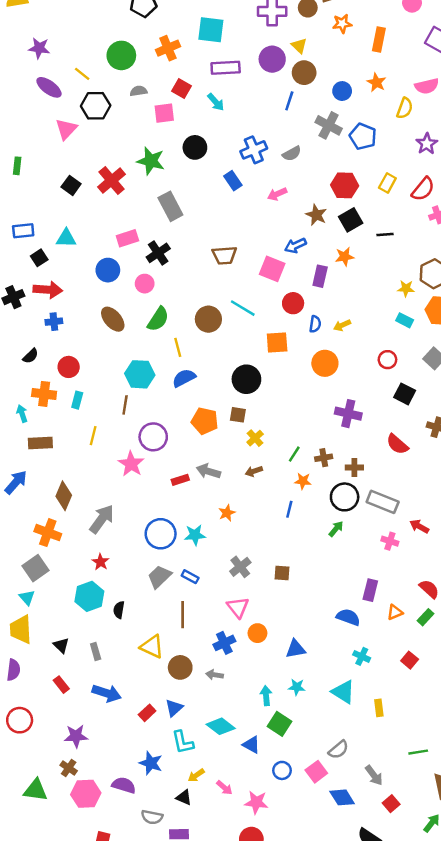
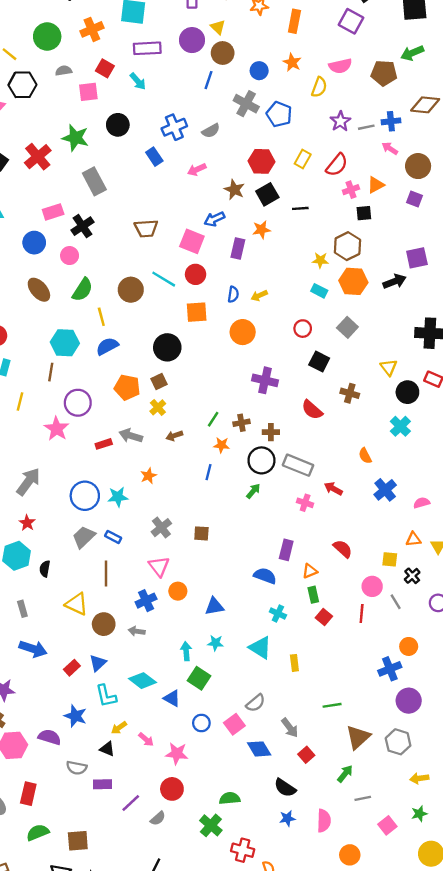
red circle: (293, 303) -> (196, 274), moved
brown square: (238, 415) -> (159, 382), turned -35
yellow cross: (255, 438) -> (158, 407), moved
green rectangle: (425, 617) -> (313, 595), moved, turned -56

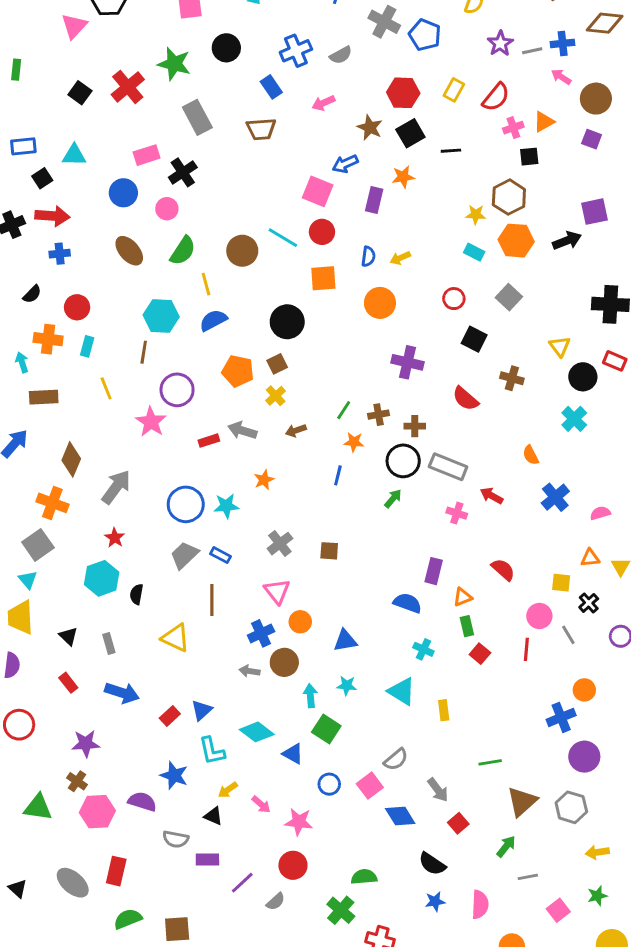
brown trapezoid: (146, 228) -> (261, 129), moved
yellow line: (20, 402) -> (106, 388), turned -36
brown circle: (104, 624) -> (284, 662), moved

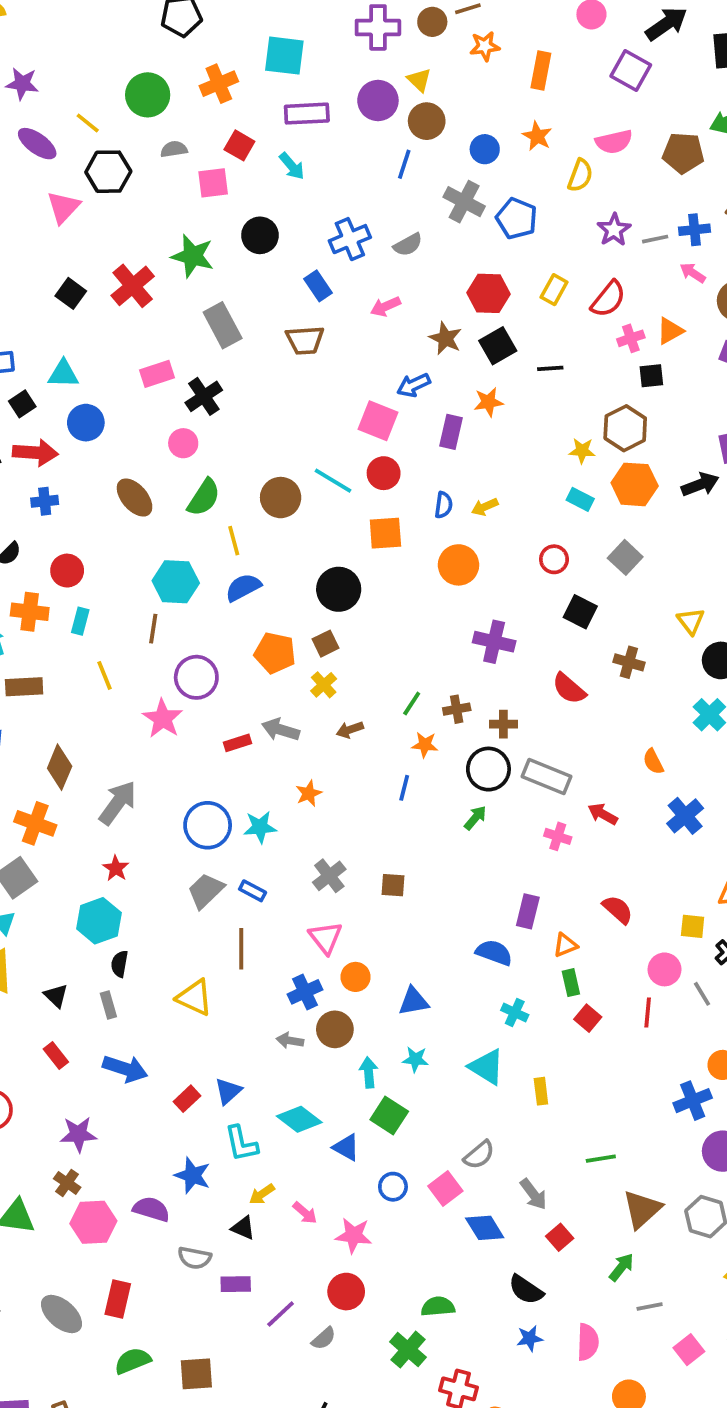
blue circle: (123, 193) -> (86, 423), moved
black semicircle: (136, 594) -> (120, 964), moved

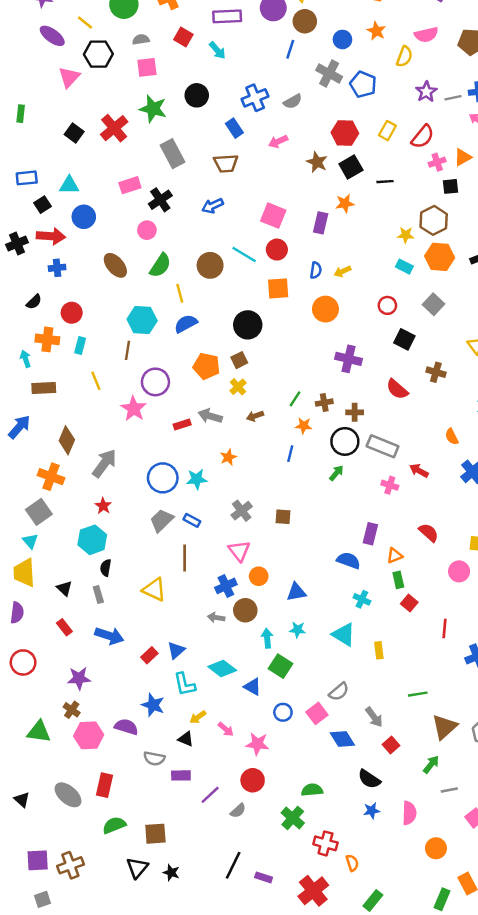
pink square: (213, 183) -> (147, 67), moved
blue arrow: (414, 385) -> (213, 206), moved
red line: (648, 1013) -> (444, 628), moved

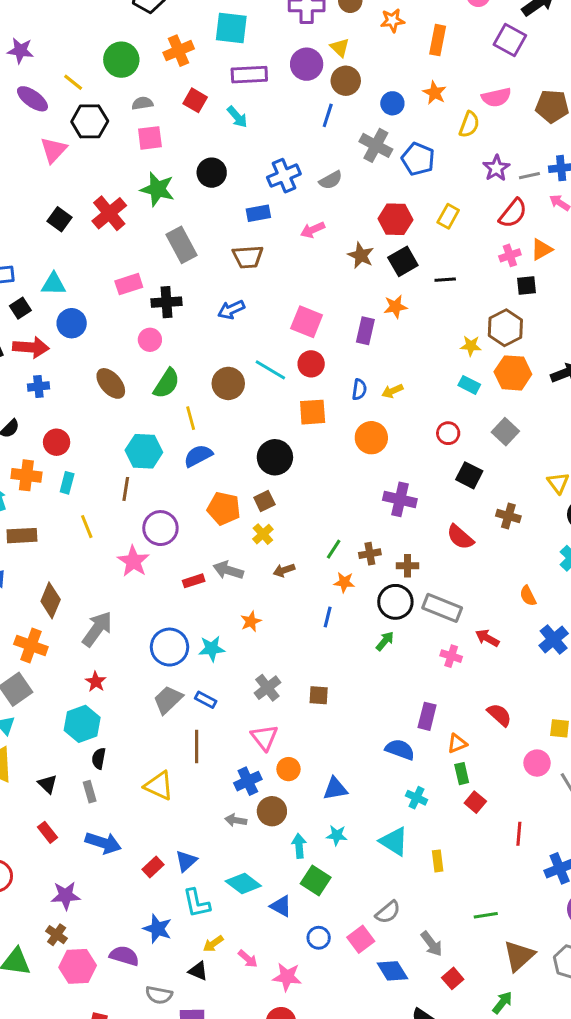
blue rectangle: (234, 128) -> (258, 213), turned -66
red semicircle: (423, 137) -> (513, 213), moved
black cross: (160, 200) -> (166, 302), turned 30

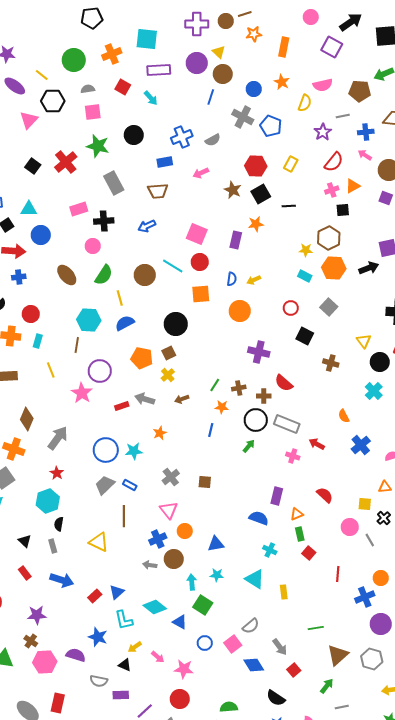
gray line: (529, 176) -> (343, 116), moved
red semicircle: (460, 537) -> (284, 383), moved

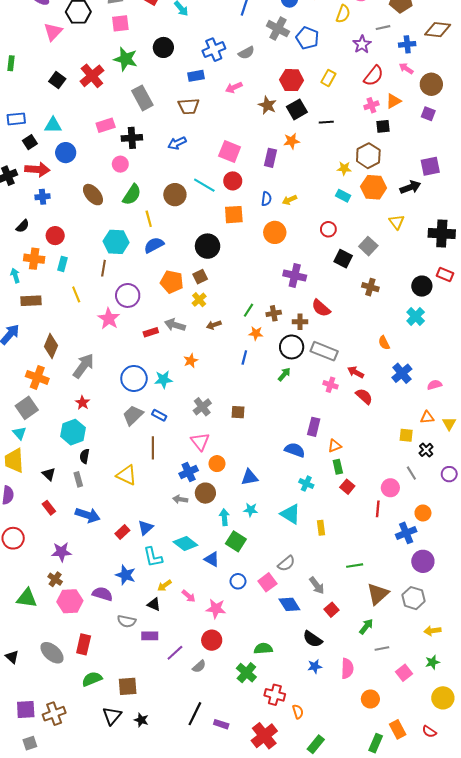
gray square: (329, 307) -> (368, 246), moved
yellow triangle: (364, 341) -> (397, 222), moved
red semicircle: (325, 495) -> (364, 396), moved
pink circle: (350, 527) -> (390, 488), moved

